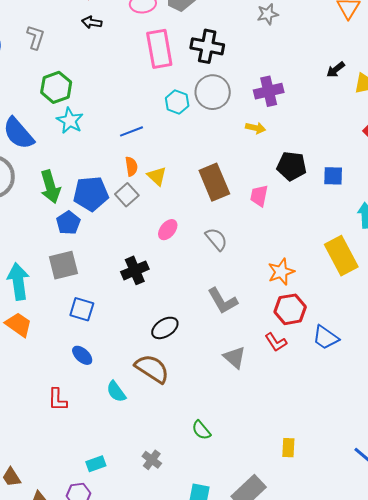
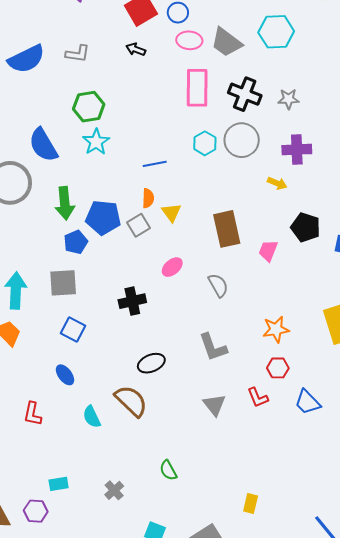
gray star: (268, 14) -> (288, 99), moved
gray L-shape: (35, 37) -> (78, 54), turned 70
red hexagon: (290, 309) -> (278, 368), size x0.7

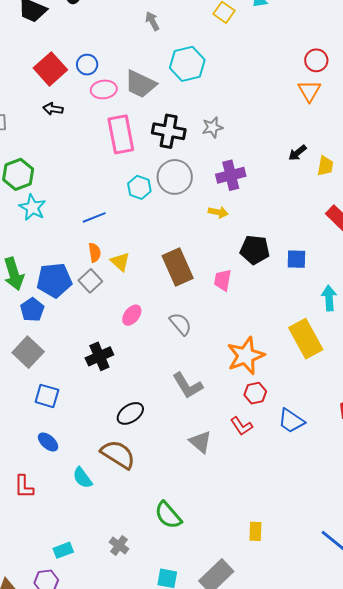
gray square: (63, 283) -> (28, 352), turned -32
orange star: (276, 329) -> (246, 356), size x1.4
green semicircle: (168, 470) -> (168, 515), size x1.4

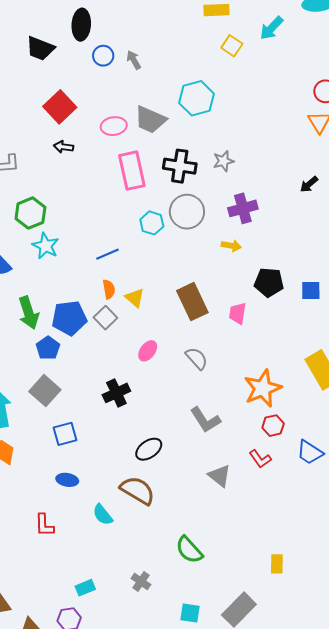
gray arrow: (152, 21) -> (134, 60), moved
blue circle: (87, 65) -> (103, 56), moved
blue square: (47, 396) -> (65, 434), turned -30
blue ellipse: (48, 442) -> (67, 480), turned -30

